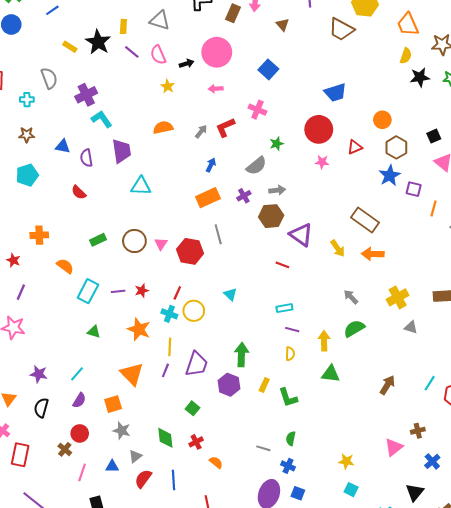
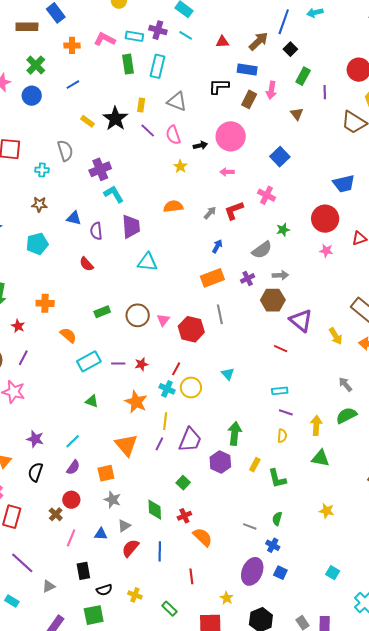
cyan rectangle: (88, 291) -> (89, 361), turned 30
yellow star: (346, 461) -> (327, 511), moved
orange semicircle: (216, 462) -> (203, 537), size x1.5

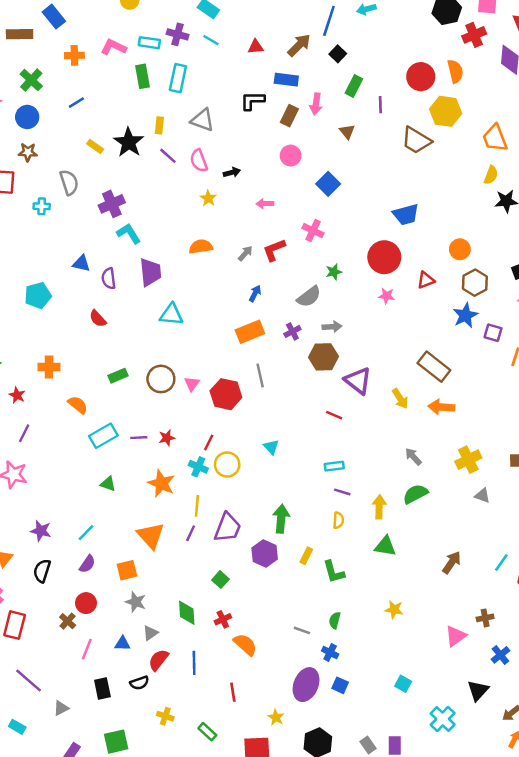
pink circle: (231, 136) -> (291, 156), moved, size x0.6
brown star: (39, 204) -> (28, 152), moved
black semicircle: (104, 590) -> (139, 683), moved

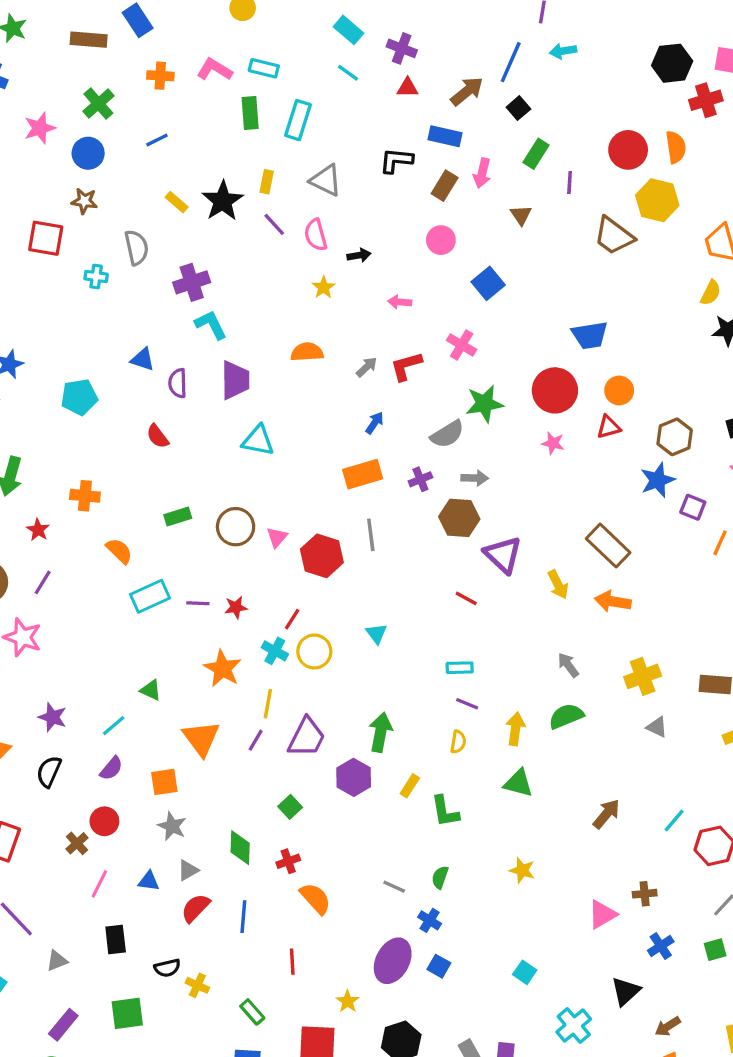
purple cross: (178, 34) -> (402, 48), moved
orange circle: (460, 249) -> (619, 390), moved
green star: (334, 272) -> (484, 404), size x1.6
green triangle: (108, 484) -> (151, 690), moved
black semicircle: (139, 683) -> (167, 968), moved

